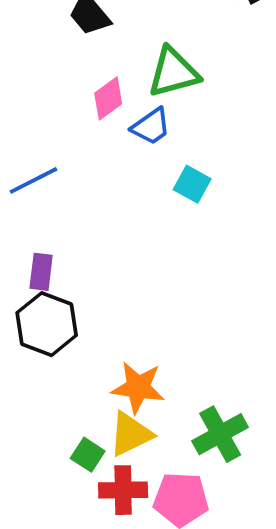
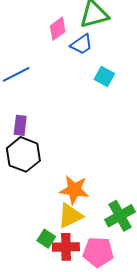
green square: (88, 455) -> (46, 239), moved

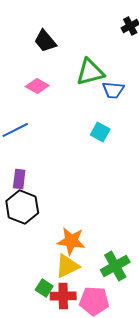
pink diamond: (58, 29) -> (37, 86), moved, turned 65
blue trapezoid: (82, 44) -> (113, 90), moved, turned 40

